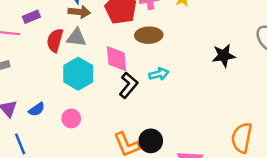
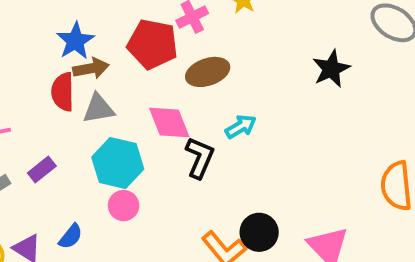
purple rectangle: (31, 17) -> (42, 170), moved
red semicircle: (55, 40) -> (63, 92), moved
pink circle: (71, 118) -> (124, 206), moved

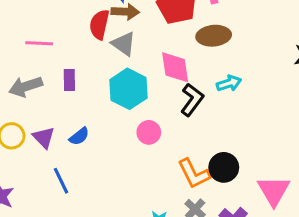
gray triangle: (98, 109) -> (124, 44), turned 32
purple rectangle: (42, 170) -> (69, 80), turned -65
pink circle: (124, 206) -> (149, 132), moved

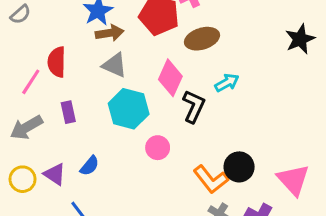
red semicircle: (99, 25) -> (57, 62), moved
pink line: (39, 43) -> (31, 82), turned -48
pink diamond: (175, 67) -> (170, 78), turned 44

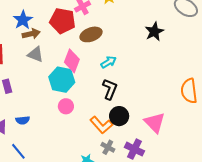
black L-shape: (194, 106) -> (110, 89), moved
cyan hexagon: (129, 109) -> (62, 80), moved
blue semicircle: (90, 166) -> (23, 120), turned 48

